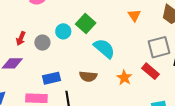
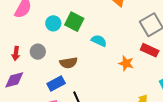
cyan circle: (63, 31) -> (53, 23), moved
cyan semicircle: (104, 48) -> (99, 41), size x0.7
brown semicircle: (88, 76) -> (68, 63), moved

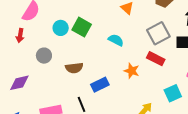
cyan semicircle: (99, 41) -> (116, 40), moved
red arrow: (16, 53) -> (20, 36), moved
blue rectangle: (56, 84) -> (100, 85), moved

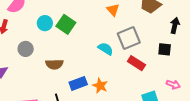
gray square: (158, 33) -> (129, 38), moved
cyan semicircle: (116, 40) -> (106, 49), moved
orange star: (132, 71) -> (100, 86), moved

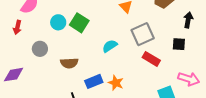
cyan semicircle: (106, 49) -> (110, 46), moved, turned -63
pink arrow: (173, 84) -> (189, 79), size x1.5

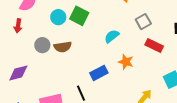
gray square: (143, 34) -> (143, 22), size x0.7
brown semicircle: (69, 63) -> (63, 47), moved
orange star: (116, 83) -> (126, 62), moved

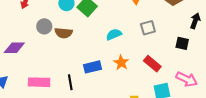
red rectangle: (154, 45) -> (152, 64), moved

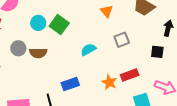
orange star: (121, 63) -> (109, 82), moved
red rectangle: (152, 64) -> (130, 75), turned -54

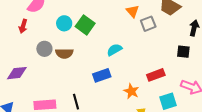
gray square: (122, 40) -> (148, 24), moved
orange star: (109, 82) -> (131, 91), moved
blue rectangle: (70, 84) -> (102, 75), moved

